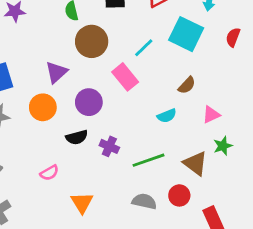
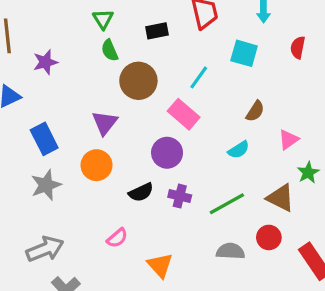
cyan square: (186, 34) -> (244, 53), size x0.7
purple circle: (89, 102) -> (167, 153), moved

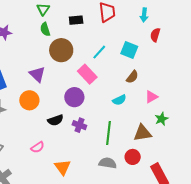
red semicircle: (298, 47) -> (155, 35), moved
cyan square: (244, 53) -> (129, 50), moved
purple triangle: (105, 123) -> (37, 74), turned -30
brown triangle: (281, 198) -> (143, 133), turned -42
green line: (227, 204) -> (109, 133), turned -60

